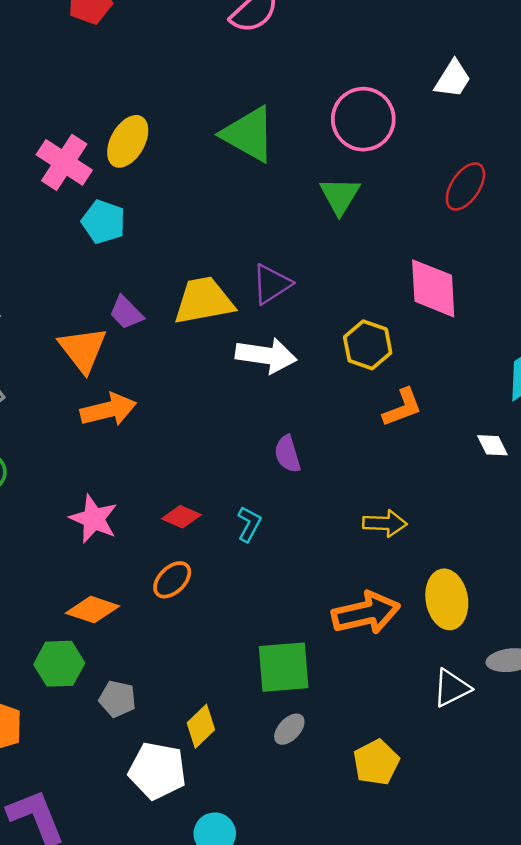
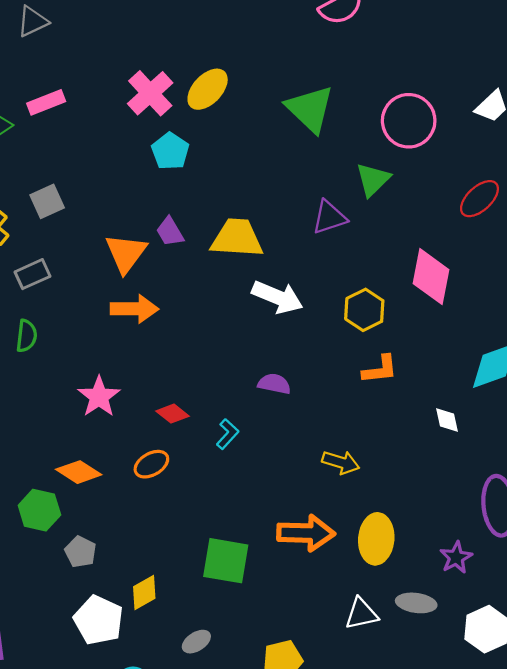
purple triangle: (272, 284) -> (329, 217), moved
purple semicircle: (287, 454) -> (274, 384), turned 104
gray ellipse: (289, 729) -> (196, 642), moved

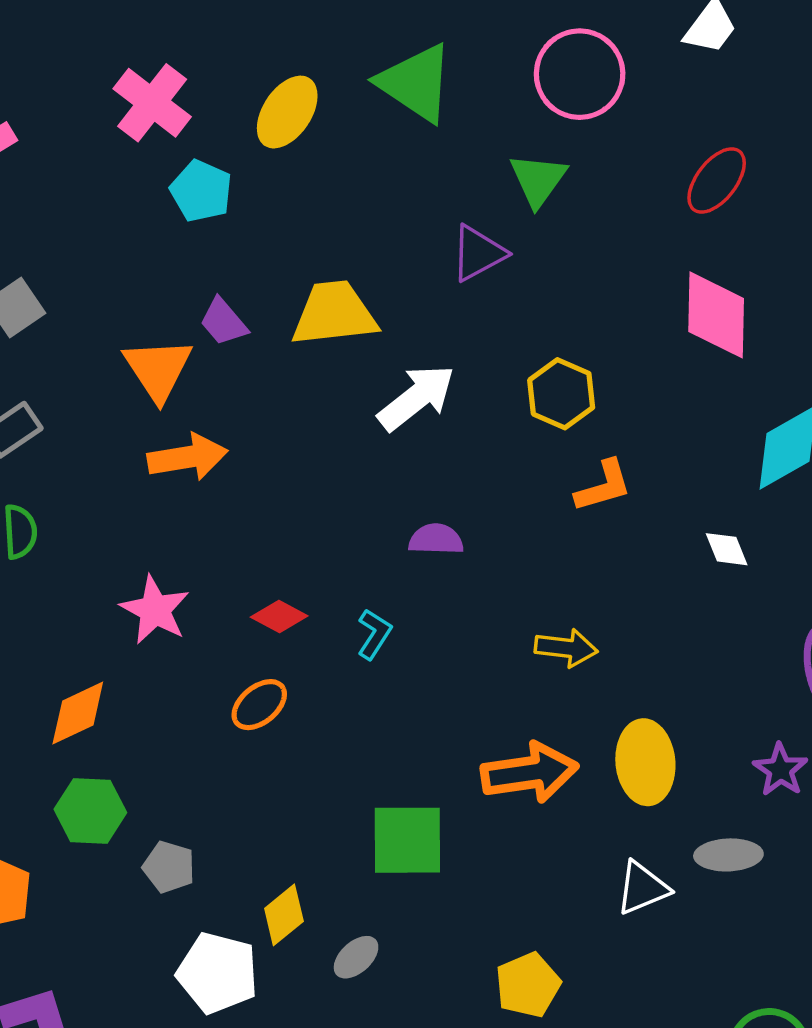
yellow ellipse: (208, 89) -> (287, 112), moved
pink diamond: (431, 277) -> (716, 315), moved
white arrow: (277, 297) -> (416, 398), turned -51
orange diamond: (79, 472) -> (78, 713), moved, turned -48
gray ellipse: (196, 642) -> (356, 957), moved

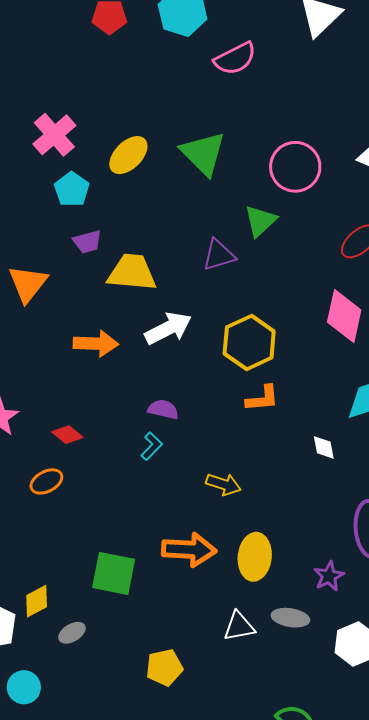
purple trapezoid: (223, 322) -> (87, 242), moved, turned -76
yellow hexagon: (561, 394) -> (249, 342), size x1.4
orange arrow: (188, 457) -> (96, 344), moved
cyan L-shape: (374, 634) -> (152, 446), moved

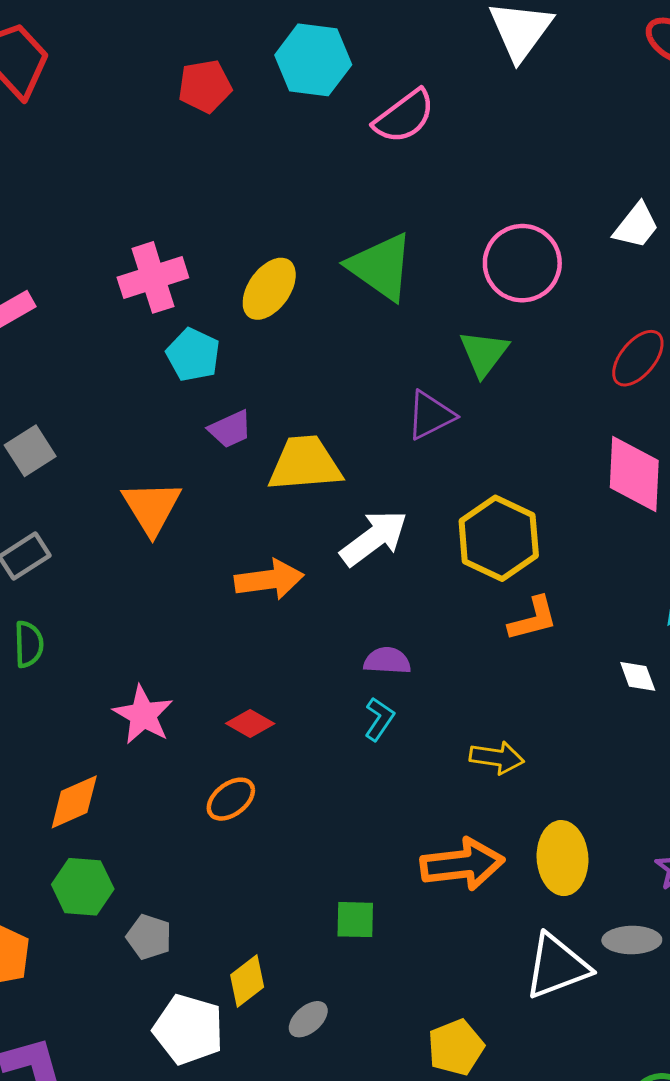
pink cross: (54, 135) -> (153, 277), turned 33
green square: (114, 573) -> (355, 920), size x0.6
white triangle: (239, 626) -> (557, 966), size x1.4

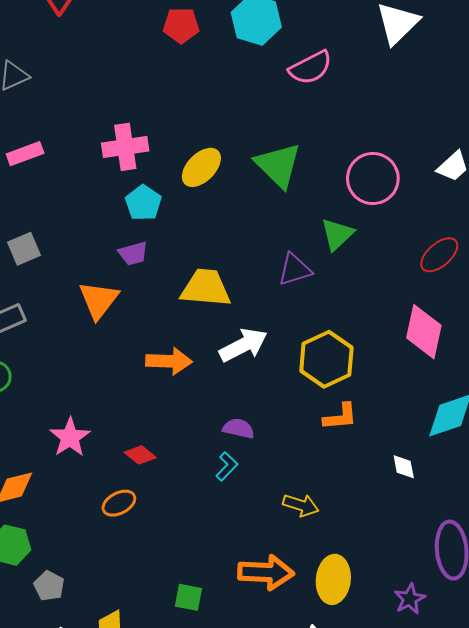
purple trapezoid: (230, 429) -> (133, 253), moved

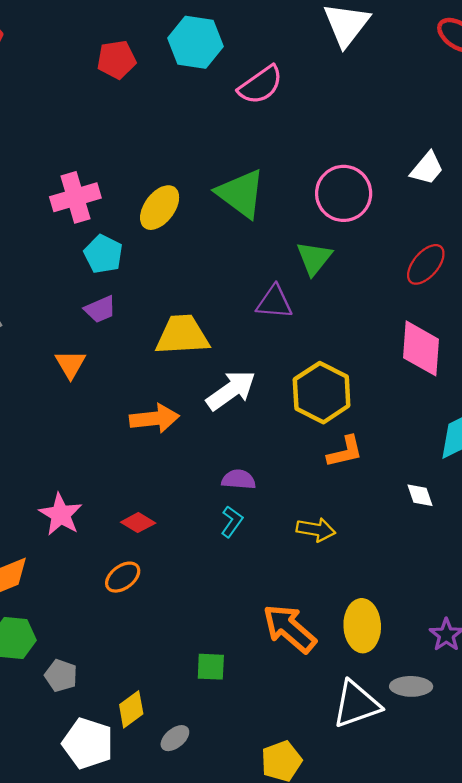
purple triangle: (295, 270) -> (274, 302), turned 30
orange triangle: (99, 300) -> (70, 364), size x0.7
yellow arrow: (301, 505) -> (316, 530), moved
orange arrow: (266, 572) -> (289, 628), turned -134

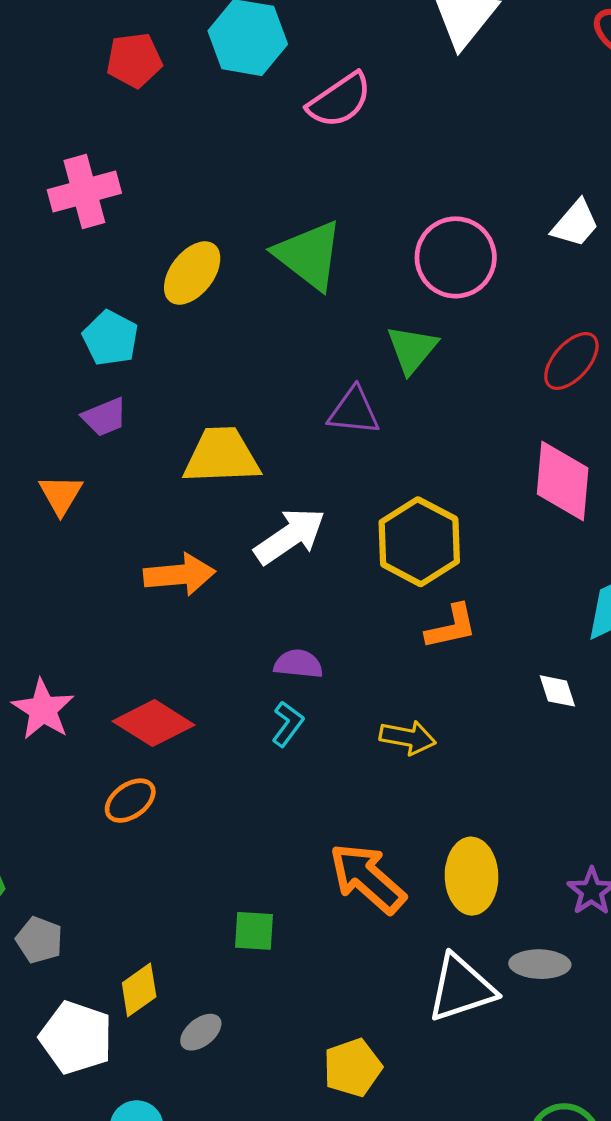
pink cross: (75, 197) -> (84, 191), moved
red diamond: (138, 523) -> (153, 723), size x1.6

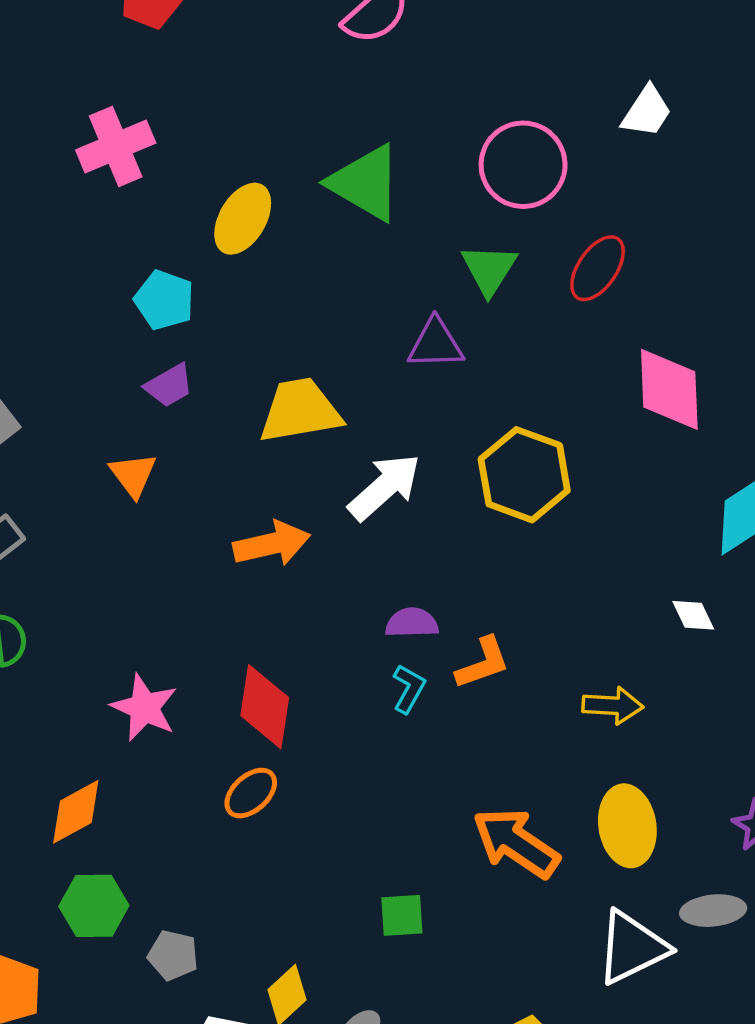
red ellipse: (571, 361) -> (598, 268), moved
orange L-shape: (451, 627) -> (483, 663), moved
red diamond: (153, 723) -> (265, 707), turned 74
yellow arrow: (408, 738) -> (613, 706), moved

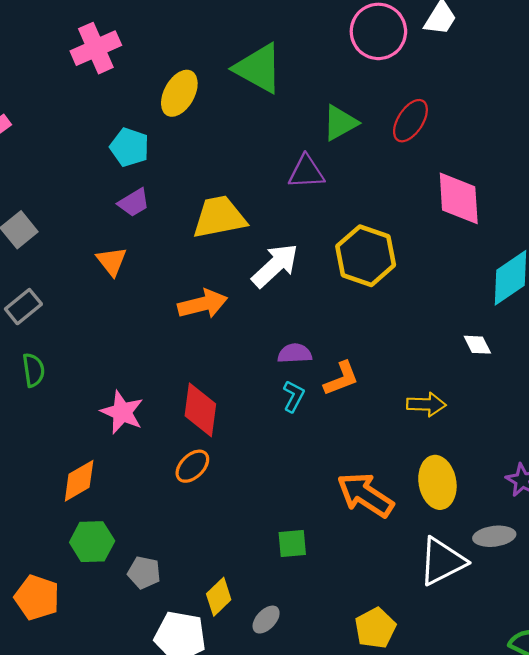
pink circle: (523, 165) -> (378, 31), moved
green triangle: (489, 269) -> (340, 123), turned 30

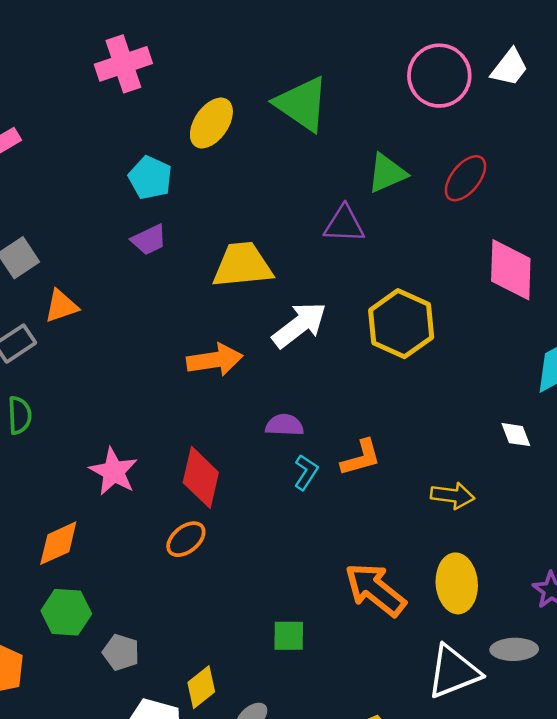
orange triangle: (112, 261) -> (61, 306), moved, turned 44
purple semicircle: (295, 353) -> (284, 425), moved

